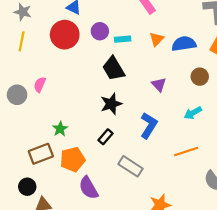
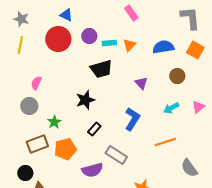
orange triangle: (157, 39) -> (129, 45), moved
black trapezoid: (113, 69) -> (101, 69), turned -75
gray circle: (17, 95) -> (29, 106), moved
black star: (111, 104) -> (85, 100), moved
purple semicircle: (89, 188) -> (92, 170), moved, turned -75

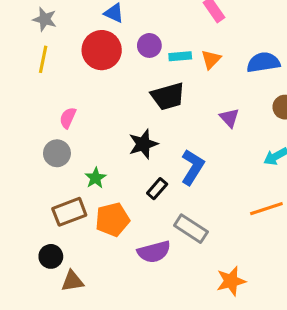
blue L-shape: (132, 119) -> (192, 167), moved

